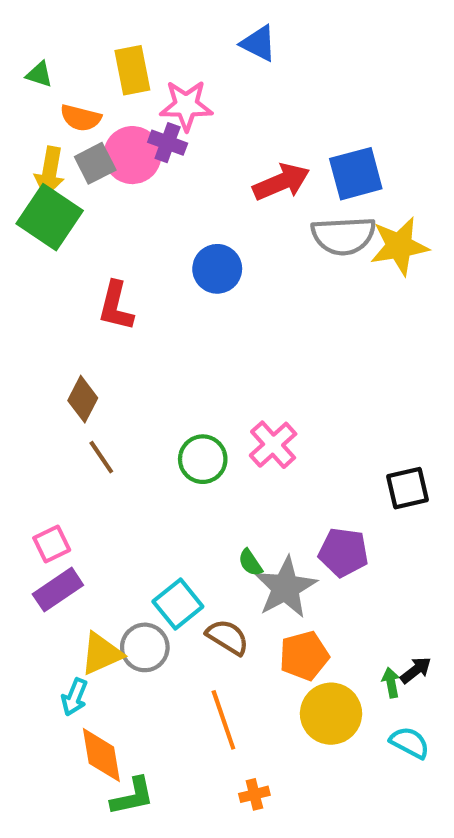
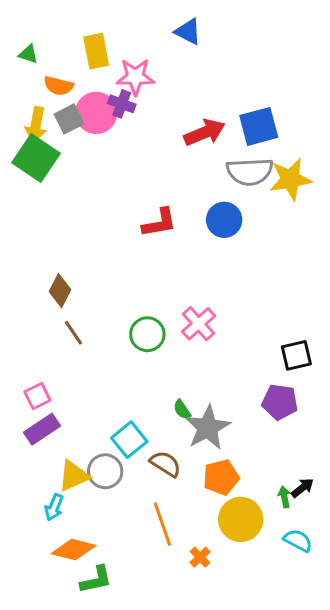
blue circle: (217, 269) -> (224, 220), moved
red L-shape: (116, 306) -> (159, 223), moved, turned -114
purple pentagon: (343, 552) -> (280, 402), moved
orange diamond: (101, 755) -> (74, 550), turned -66
orange cross: (254, 794) -> (200, 557), moved, turned -30

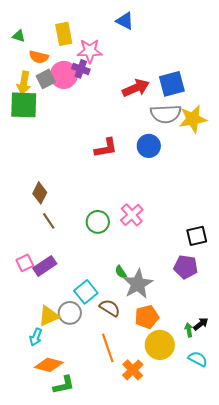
green square: (36, 158) -> (24, 105), turned -32
purple rectangle: (42, 429) -> (45, 266), moved
orange cross: (200, 557) -> (133, 370), size x1.5

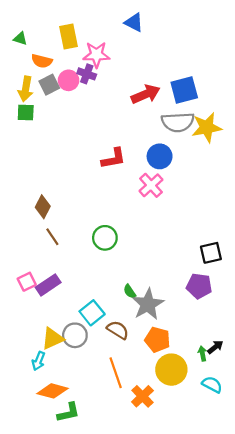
pink circle: (64, 75) -> (69, 80), size x0.7
green square: (24, 105) -> (26, 112), size x0.6
pink cross: (132, 215) -> (151, 185), moved
orange pentagon: (147, 317) -> (157, 340), turned 30

